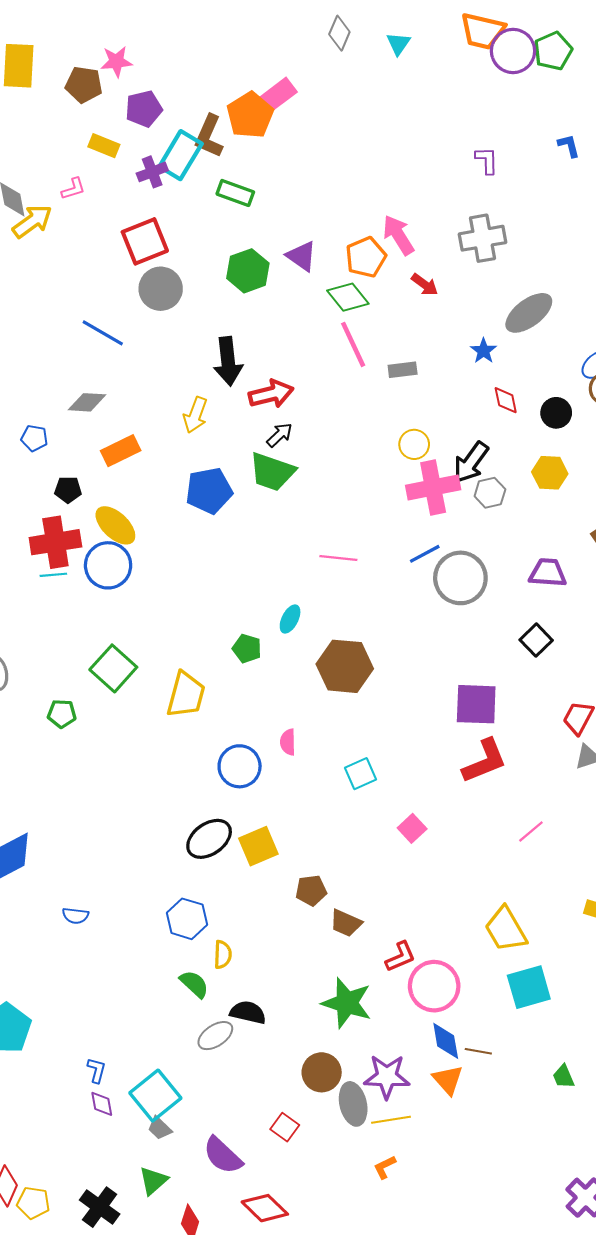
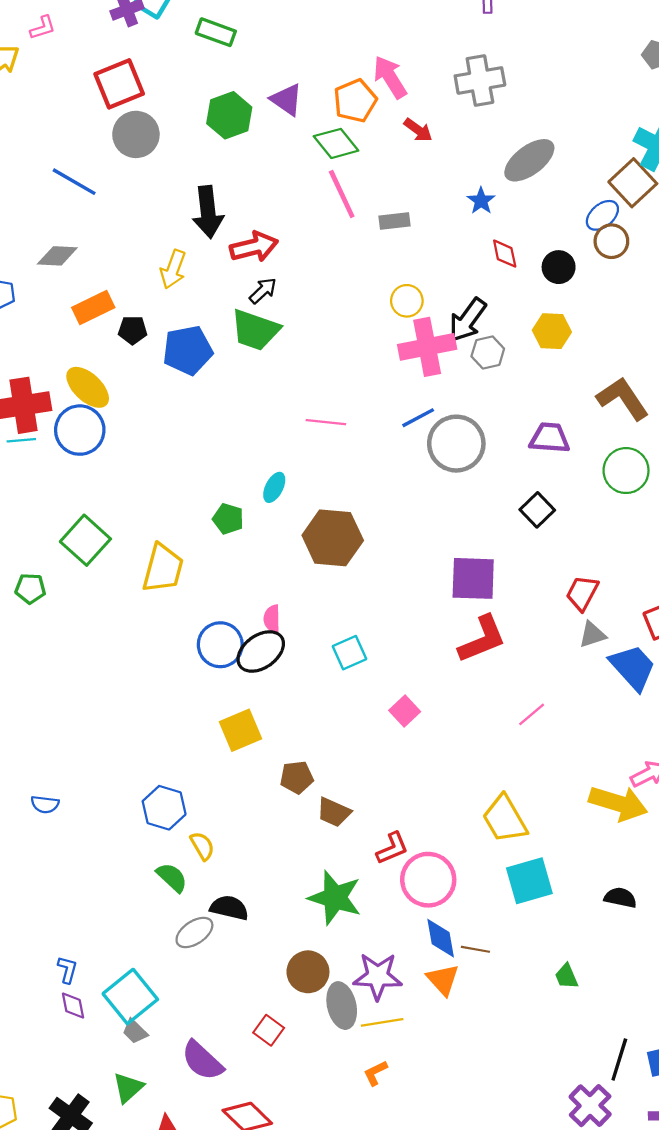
black pentagon: (68, 490) -> (133, 330), moved
black ellipse: (209, 839) -> (261, 651), moved
yellow semicircle: (223, 955) -> (202, 846), turned -32

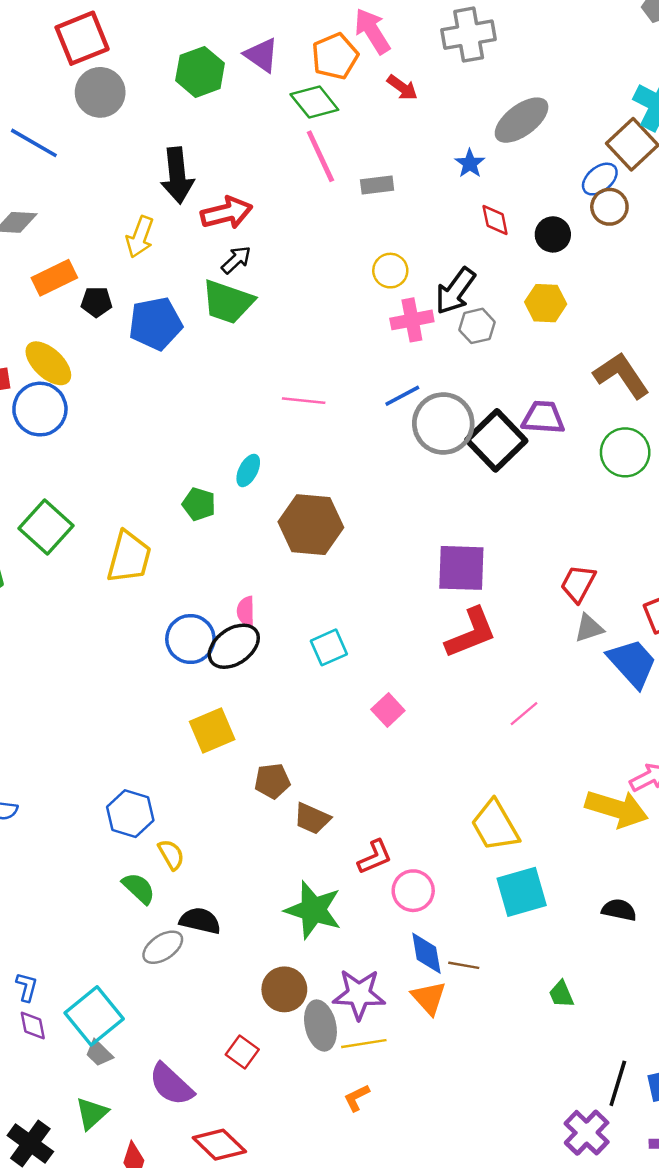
pink cross: (427, 347) -> (412, 320), size x0.7
black square: (537, 510) -> (496, 440), moved, size x1.6
pink circle: (428, 880) -> (413, 891), size x0.7

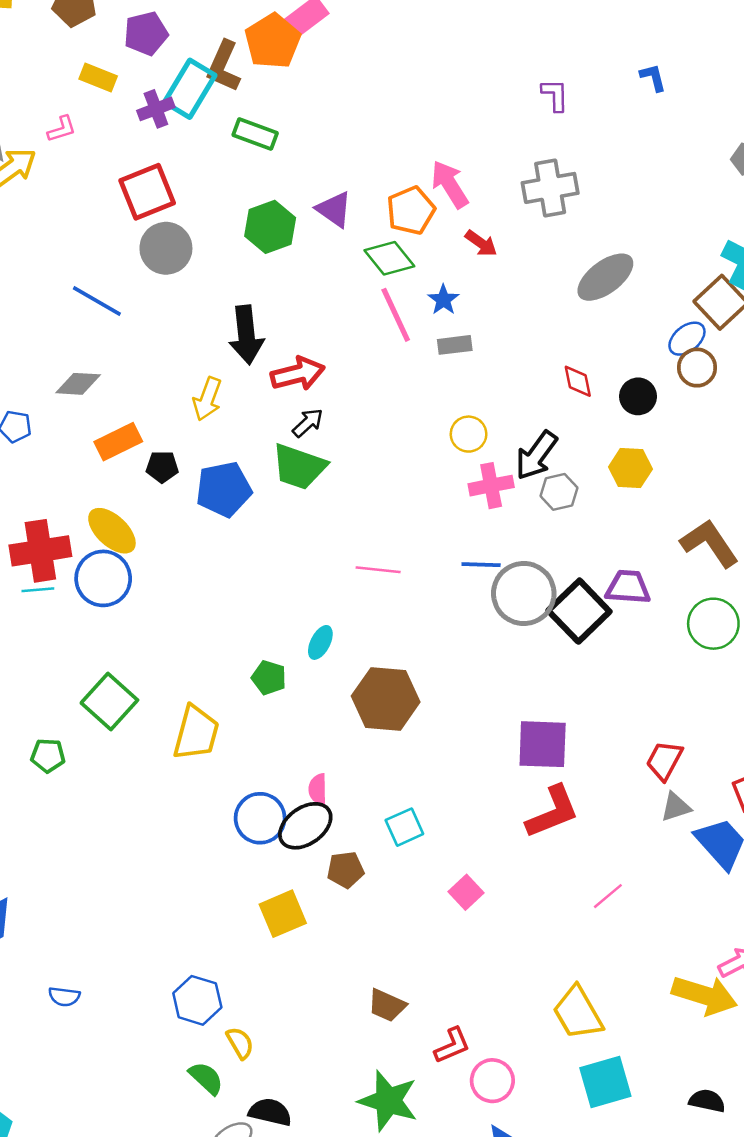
blue star: (470, 163) -> (443, 300), moved
blue line: (402, 396) -> (481, 565), turned 30
brown pentagon: (272, 781) -> (345, 870), moved

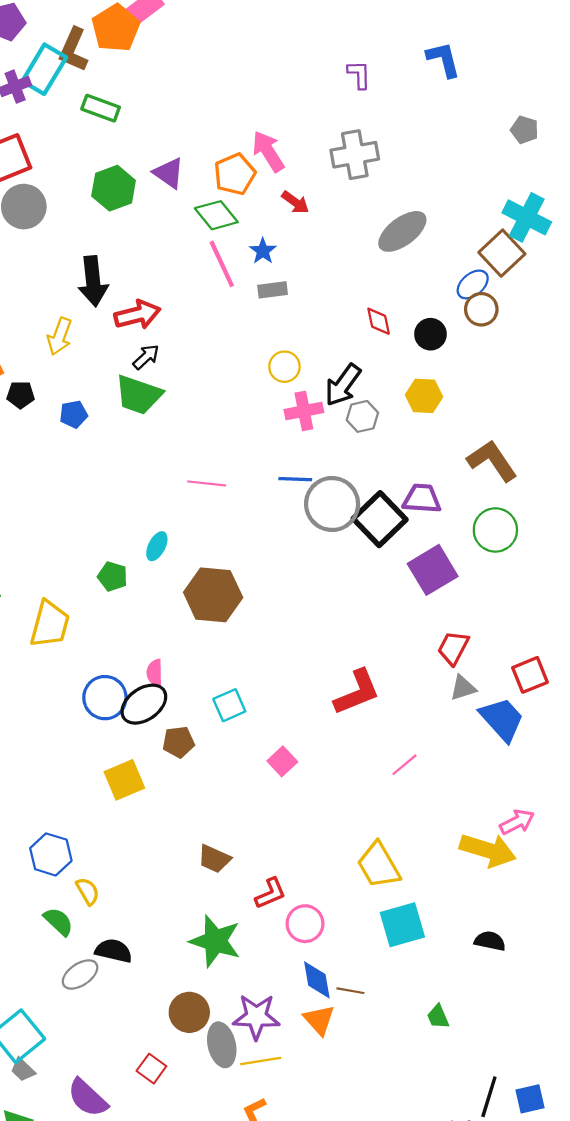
blue L-shape: (653, 77) -> (443, 59), size x1.5
blue pentagon: (224, 489) -> (74, 414), size x0.6
purple square: (543, 744) -> (433, 570), moved, turned -33

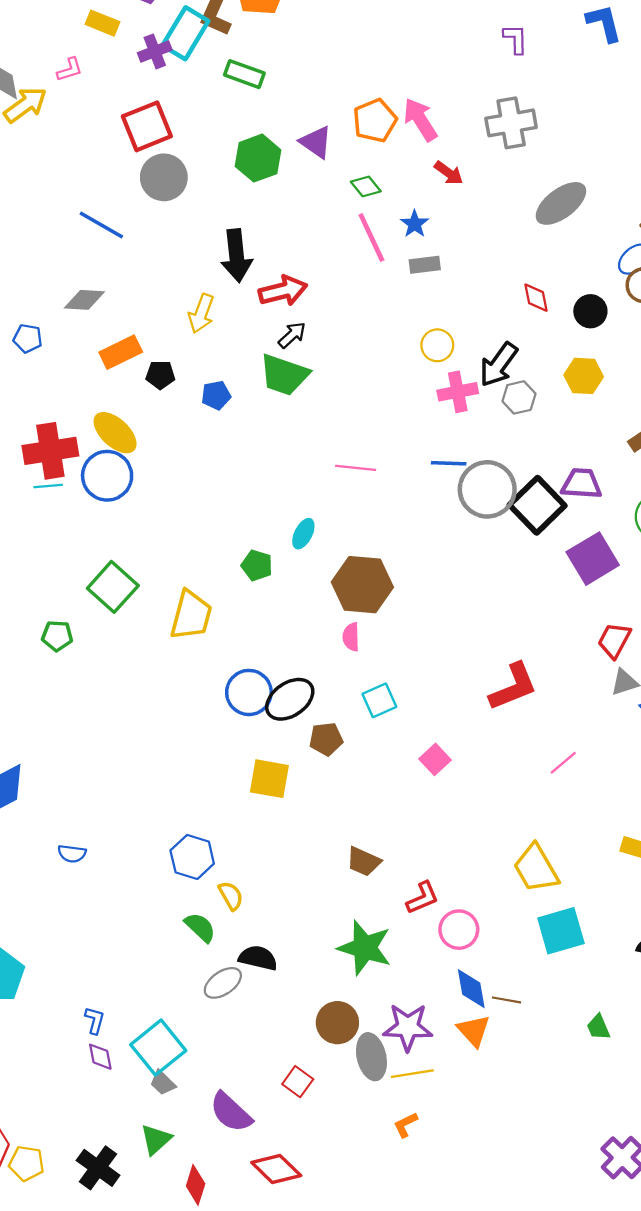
orange pentagon: (235, 174) -> (375, 121), moved
green diamond: (216, 215) -> (366, 186), size x0.7
pink semicircle: (155, 673) -> (351, 637), moved
yellow square: (124, 780) -> (269, 779), turned 33

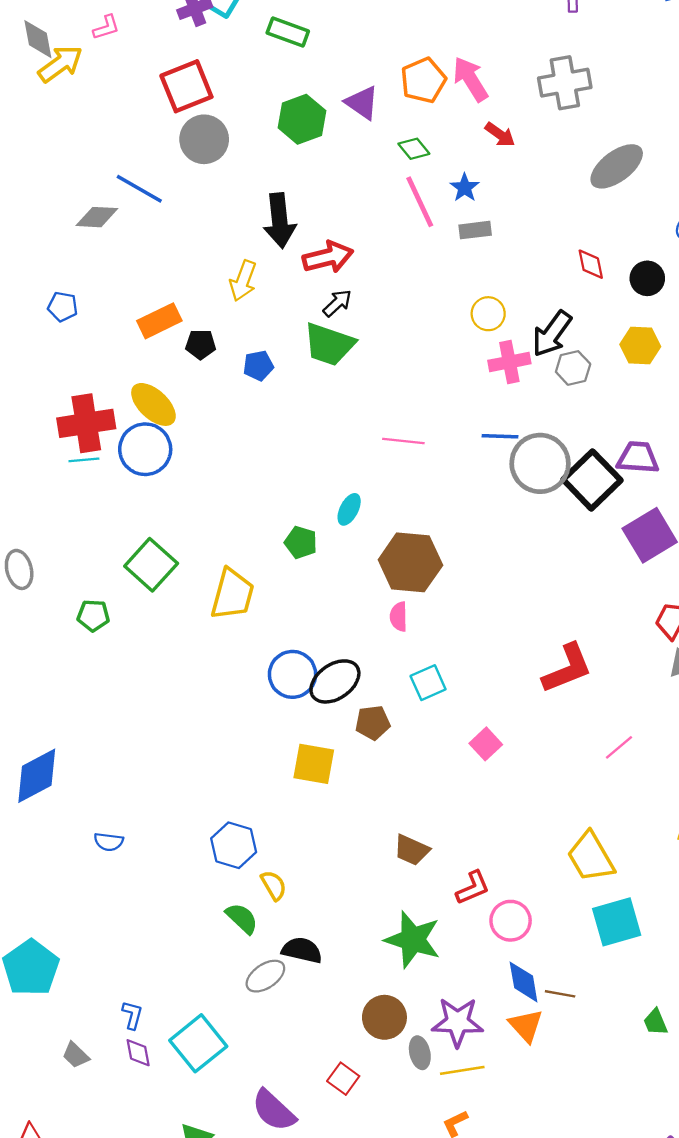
gray diamond: (84, 300) -> (97, 217), moved
gray ellipse: (371, 1057) -> (420, 1053), size x0.7
gray trapezoid: (163, 1083) -> (76, 1055), moved

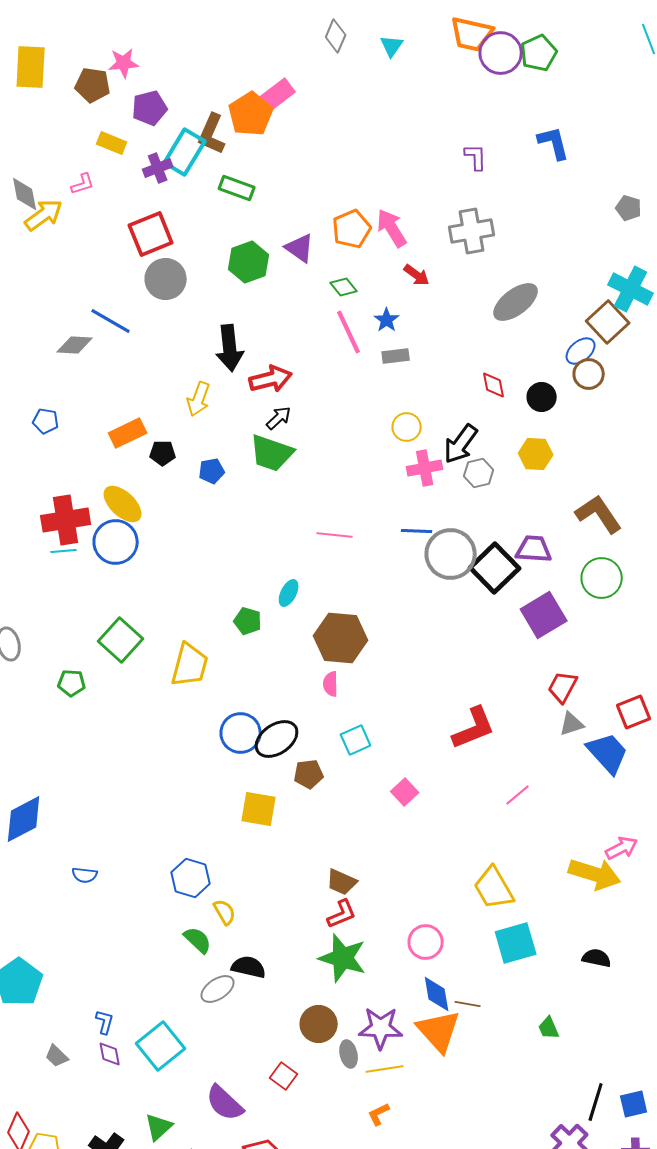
red L-shape: (473, 888) -> (342, 914), moved
orange triangle: (526, 1026) -> (439, 1031), size x1.5

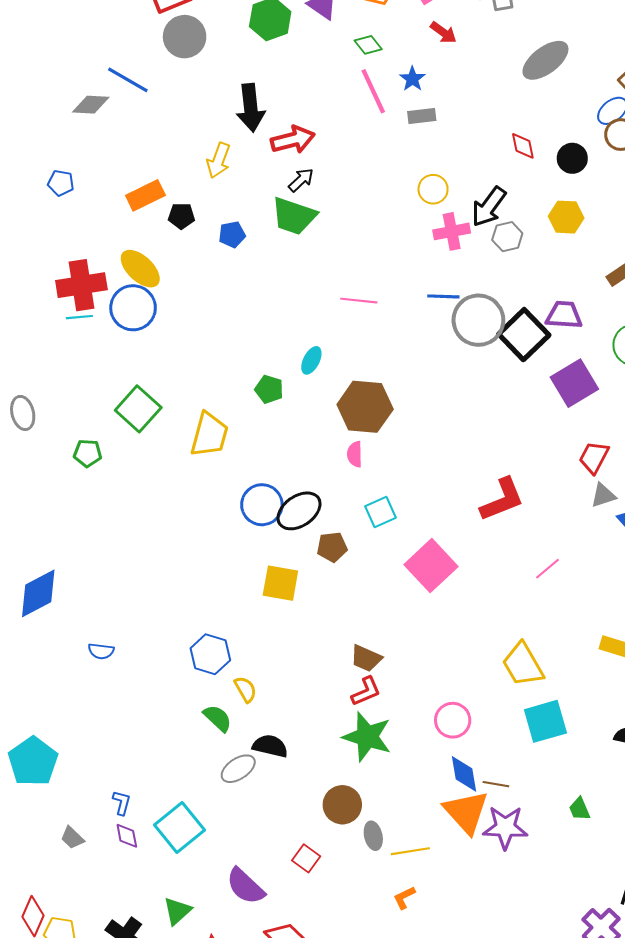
pink square: (405, 792) -> (431, 566), size x1.8
purple star: (381, 1028) -> (505, 827), moved

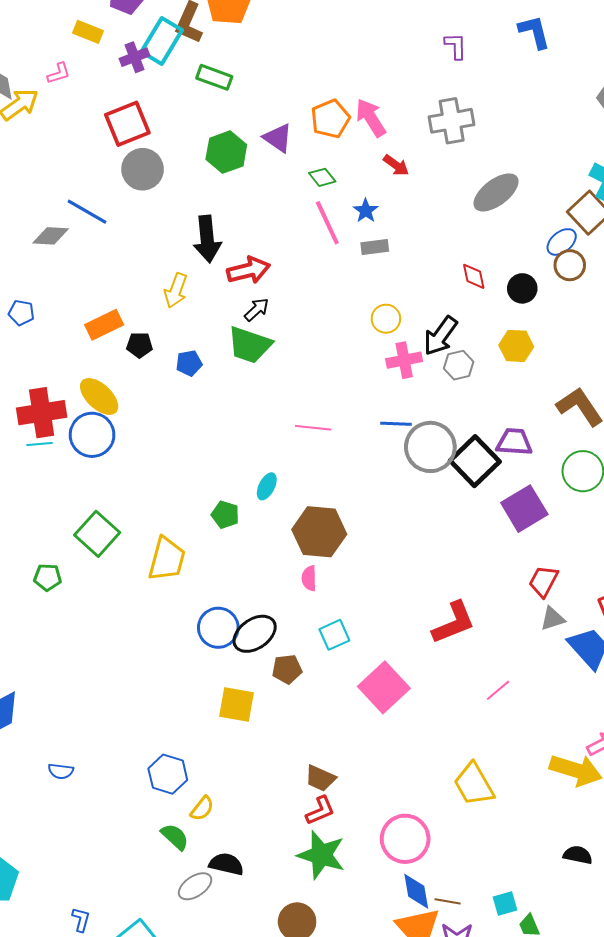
yellow semicircle: (245, 689) -> (202, 809), turned 68
pink circle: (453, 720) -> (405, 839), size x1.4
cyan square: (545, 721) -> (505, 903), moved, size x0.6

